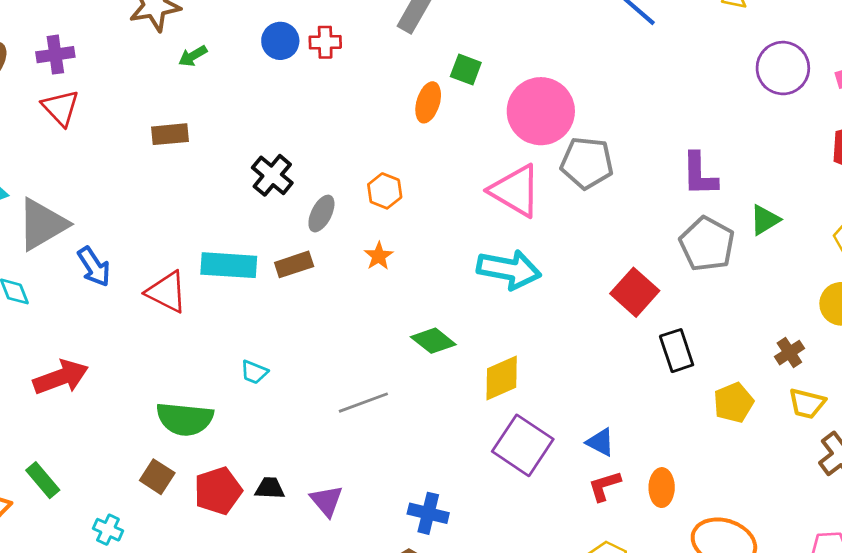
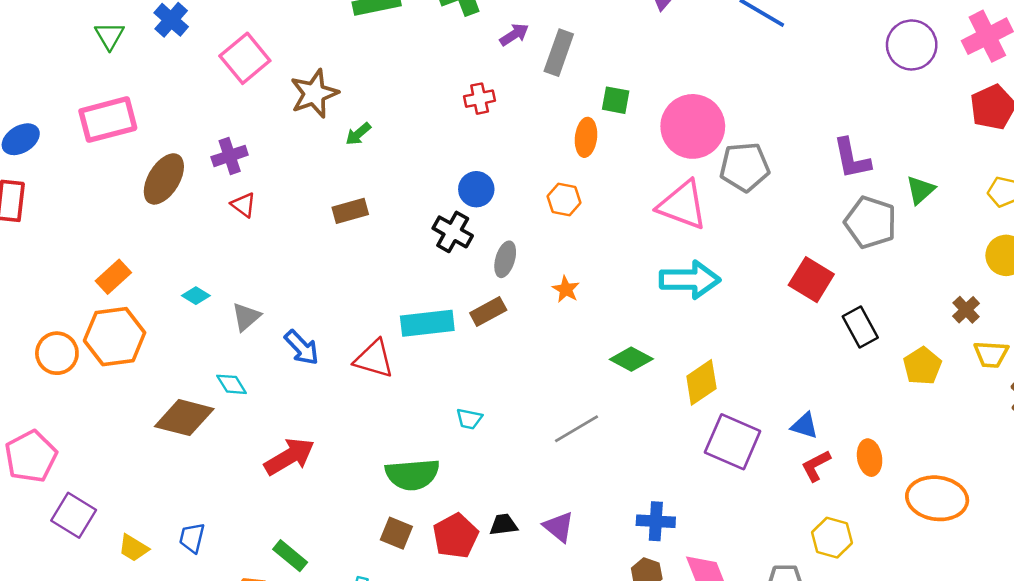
blue circle: (280, 41) -> (476, 189), moved
red triangle: (61, 108) -> (244, 205), size x0.7
orange hexagon: (385, 191) -> (564, 199), moved
gray triangle: (42, 224) -> (246, 317), size x0.6

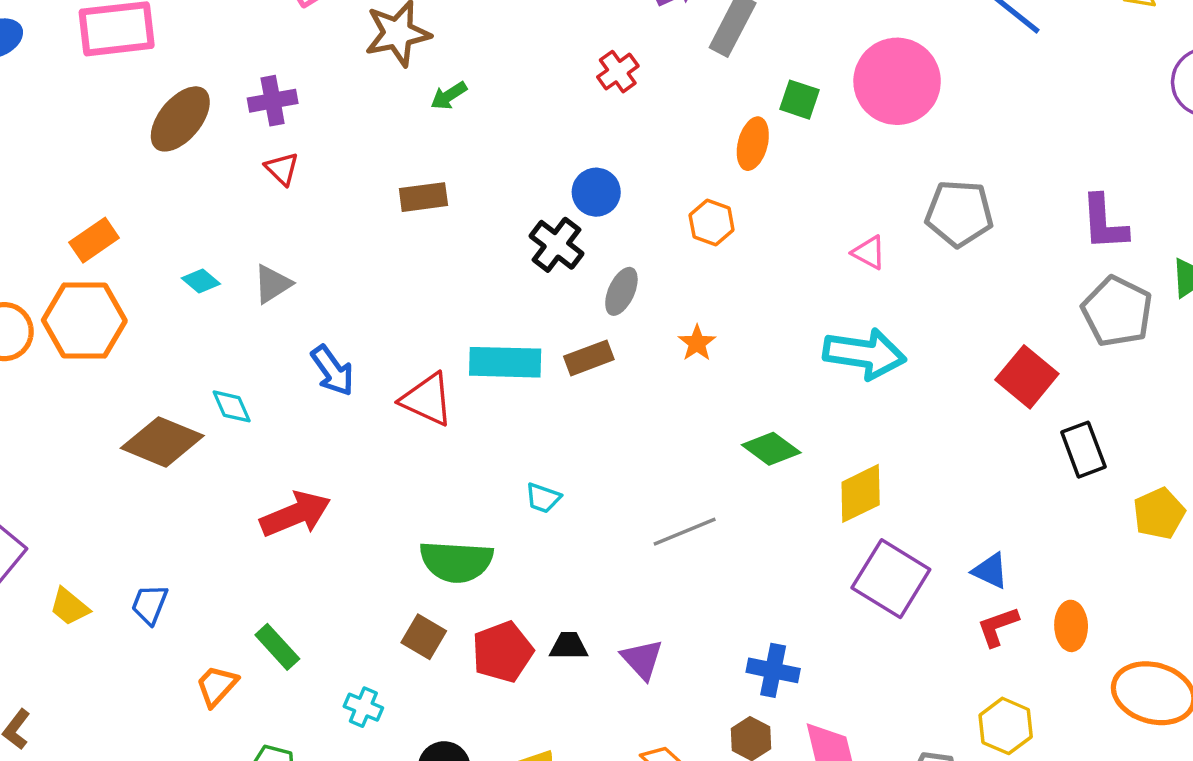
red cross: (480, 99) -> (618, 72), turned -32
pink circle: (693, 126) -> (897, 81), moved
pink triangle: (682, 205) -> (869, 253), size x0.5
gray triangle: (246, 317) -> (272, 284), moved

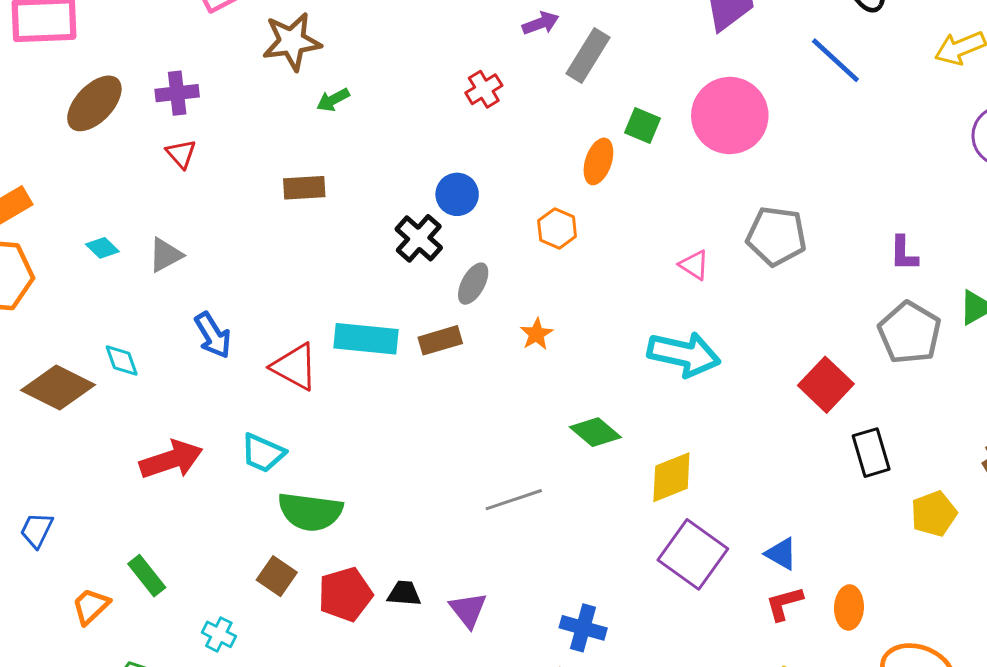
purple L-shape: (1104, 223) -> (904, 253), size x0.7
cyan trapezoid: (543, 498) -> (263, 453), moved, size x1.4

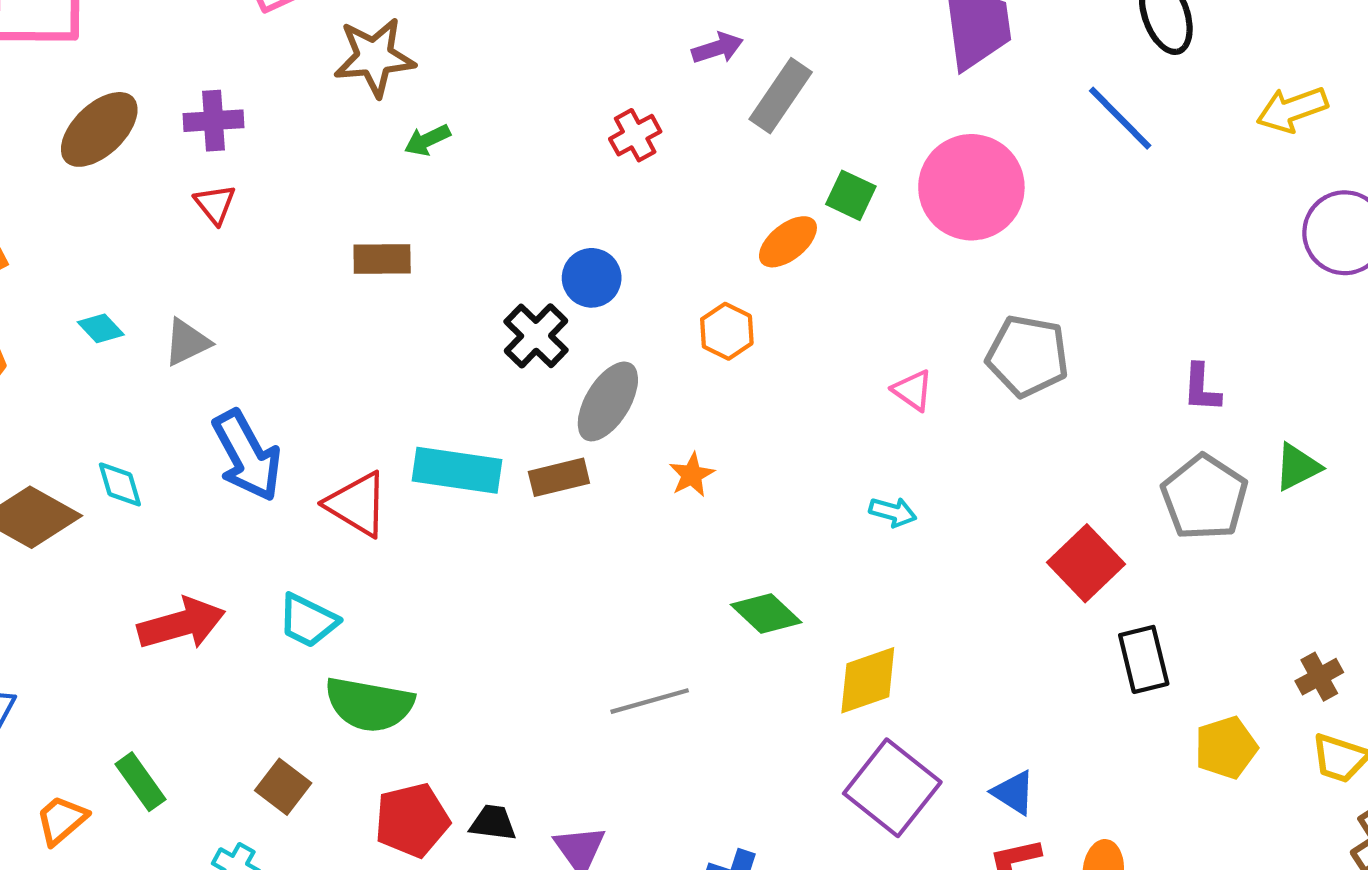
orange ellipse: (598, 161) -> (788, 242), turned 30
gray ellipse: (473, 284) -> (608, 401), size x1.4
blue arrow: (213, 335) -> (247, 456), size x1.4
cyan arrow: (684, 354) -> (893, 512), size x0.5
brown square: (277, 576) -> (283, 787), moved

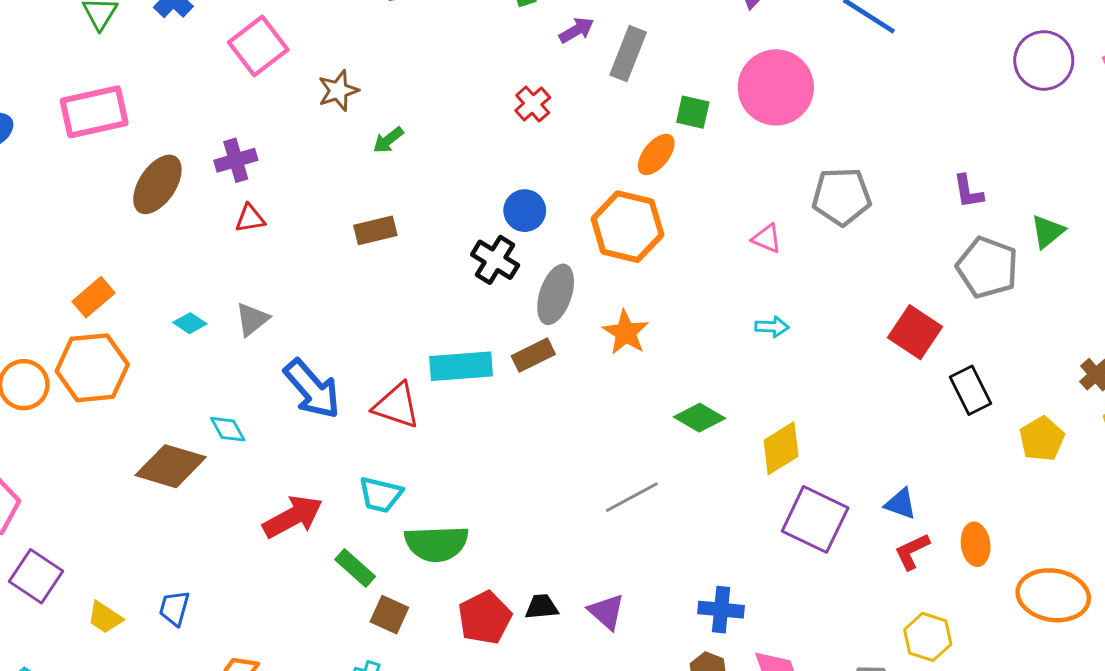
brown star: (374, 57) -> (338, 91), size x0.7
red triangle: (215, 204) -> (250, 218), turned -48
orange hexagon: (727, 331) -> (628, 227), size x1.8
orange star: (692, 475) -> (626, 332), size x1.4
green rectangle: (141, 782) -> (355, 568), moved

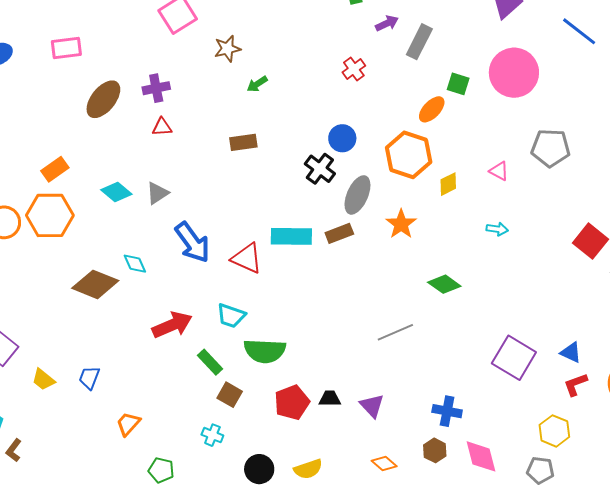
pink rectangle: (94, 112) -> (66, 48), size x0.7
cyan diamond: (190, 323) -> (116, 192), size x1.4
yellow diamond: (781, 448) -> (448, 184), moved, size x0.7
yellow hexagon: (928, 637) -> (554, 431), moved

